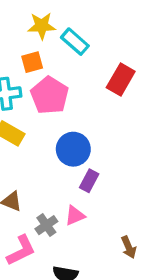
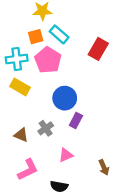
cyan rectangle: (75, 42) -> (59, 34), moved
pink triangle: (75, 216) -> (66, 155), moved
gray cross: (46, 225) -> (46, 128), moved

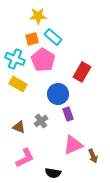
red rectangle: (98, 49) -> (82, 72), moved
cyan cross: (17, 59) -> (15, 59), turned 30
purple rectangle: (76, 120) -> (68, 114), turned -48
pink triangle: (66, 155) -> (73, 145), moved, size x1.5

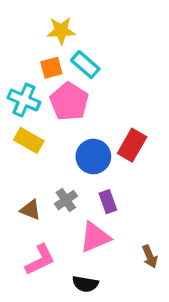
red rectangle: (82, 72) -> (132, 145), moved
purple rectangle: (68, 114) -> (108, 202), moved
pink triangle: (73, 145) -> (95, 237), moved

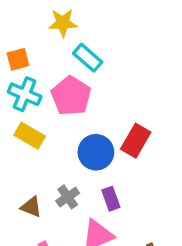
orange square: (51, 68) -> (18, 59), moved

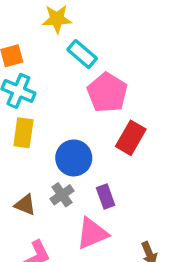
pink pentagon: (71, 96) -> (107, 93), moved
yellow rectangle: (30, 136) -> (23, 133), turned 68
blue circle: (96, 152) -> (74, 158), moved

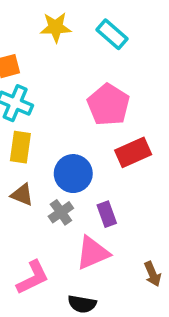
cyan rectangle: (82, 54) -> (112, 34), moved
red rectangle: (131, 138) -> (133, 152), turned 36
brown triangle: (25, 205) -> (22, 195), moved

